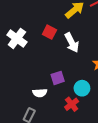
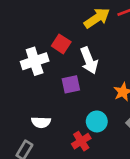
white cross: (17, 38) -> (35, 61), moved, turned 30
purple square: (58, 78) -> (71, 84), moved

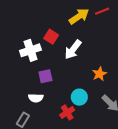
white arrow: (89, 61) -> (73, 50), turned 60
purple square: (71, 84) -> (45, 76), moved

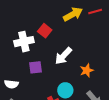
white arrow: (73, 50) -> (63, 56), moved
white semicircle: (36, 98) -> (11, 84), moved

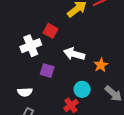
white arrow: (63, 56) -> (74, 54), turned 72
purple square: (35, 67) -> (47, 71), turned 32

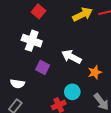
red square: (50, 31) -> (39, 11), moved
white cross: (31, 46) -> (32, 41), turned 30

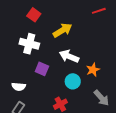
yellow arrow: (83, 14) -> (63, 30), moved
cyan circle: (72, 92) -> (73, 81), moved

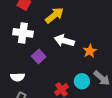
purple square: (42, 69) -> (39, 57), turned 32
cyan circle: (73, 81) -> (82, 81), moved

